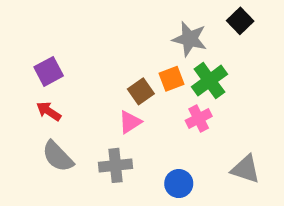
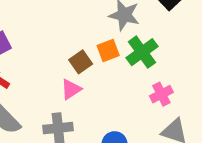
pink cross: (199, 118) -> (161, 94), moved

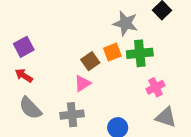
green cross: (142, 52) -> (140, 53), turned 30

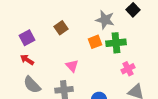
brown square: (90, 61) -> (61, 28), moved
pink triangle: (82, 83) -> (72, 66), turned -40

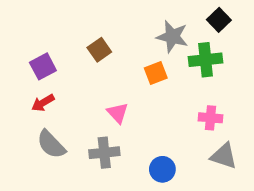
green cross: (116, 43) -> (206, 60), moved
red arrow: (27, 60) -> (43, 103), turned -64
pink cross: (128, 69) -> (211, 118), turned 32

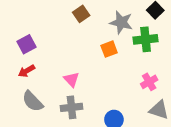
brown square: (99, 50) -> (81, 14), moved
pink triangle: (118, 113) -> (71, 79), moved
pink cross: (211, 118) -> (149, 82), turned -35

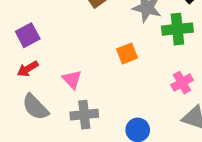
orange square: (109, 49) -> (127, 54), moved
pink triangle: (71, 79) -> (72, 79), moved

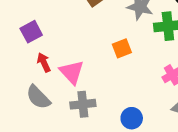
red arrow: (28, 69) -> (44, 62), moved, turned 96
pink triangle: (72, 79) -> (72, 72), size x1.4

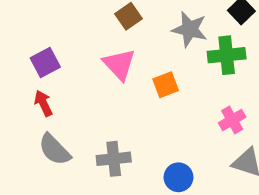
red arrow: (44, 62) -> (43, 103), moved
pink triangle: (72, 72) -> (119, 64), moved

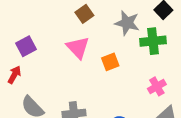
red arrow: (43, 103) -> (14, 75), moved, turned 54

